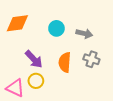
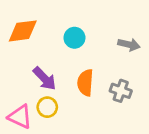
gray arrow: (84, 34) -> (129, 45), moved
gray cross: (91, 59) -> (121, 91), moved

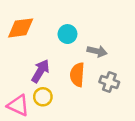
gray arrow: (129, 45) -> (97, 51), moved
purple arrow: (45, 79) -> (40, 71), turned -105

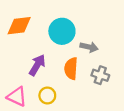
cyan circle: (67, 34) -> (62, 31), size x1.5
yellow circle: (43, 97) -> (47, 96), moved

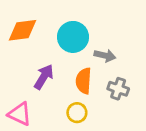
yellow circle: (47, 96) -> (77, 113), moved

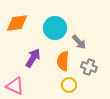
gray arrow: (105, 56) -> (79, 42), turned 35
yellow circle: (77, 113) -> (69, 85), moved

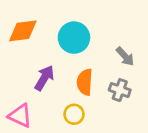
gray arrow: (79, 42) -> (125, 56), moved
yellow circle: (69, 85) -> (74, 114), moved

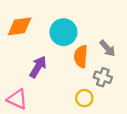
orange semicircle: (85, 82) -> (81, 56), moved
yellow circle: (74, 114) -> (84, 98), moved

